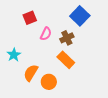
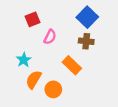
brown cross: (67, 38) -> (86, 41), moved, turned 32
cyan star: (14, 55) -> (24, 60), moved

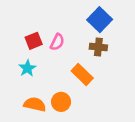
red square: (33, 19) -> (34, 41), moved
orange semicircle: (34, 80) -> (35, 104), moved, turned 72

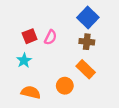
orange rectangle: (82, 74) -> (86, 69), moved
orange circle: (61, 102) -> (65, 86), moved

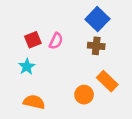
orange rectangle: (86, 69) -> (107, 81), moved
orange circle: (65, 86) -> (84, 95), moved

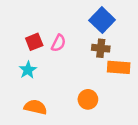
orange rectangle: (107, 81) -> (119, 67), moved, turned -40

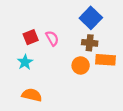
pink semicircle: (59, 43) -> (52, 38), turned -56
orange circle: (88, 99) -> (81, 65), moved

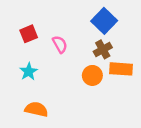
red square: (31, 37) -> (29, 34), moved
brown cross: (90, 43) -> (103, 49), turned -35

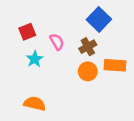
brown cross: (103, 49) -> (88, 47), moved
cyan star: (29, 72) -> (35, 59), moved

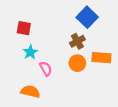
red square: (27, 32) -> (24, 28), turned 32
pink semicircle: (57, 42) -> (46, 69), moved

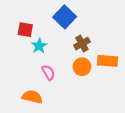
blue square: (87, 17) -> (65, 17), moved
cyan star: (30, 52) -> (39, 46), moved

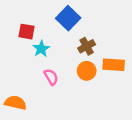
orange semicircle: (32, 97) -> (15, 103), moved

